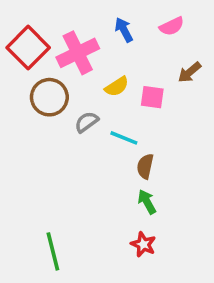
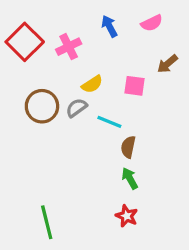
pink cross: (78, 53) -> (69, 47), size x0.7
yellow semicircle: (117, 87) -> (92, 84), moved
brown circle: (49, 97) -> (42, 106), moved

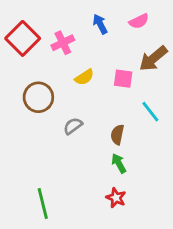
brown arrow: (167, 64) -> (153, 59), size x1.5
gray semicircle: (76, 108) -> (73, 126), moved
cyan line: (109, 122) -> (150, 112), moved, turned 30

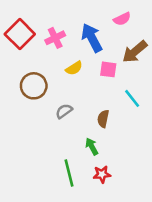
blue arrow: (100, 24) -> (92, 38), moved, size x1.6
green arrow: (119, 163) -> (92, 146), moved
red star: (116, 198) -> (102, 174), turned -30
green line: (43, 204) -> (69, 173), moved

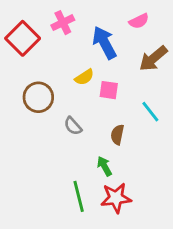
pink cross: (55, 38) -> (63, 23), moved
pink square: (108, 69) -> (109, 90), moved
gray semicircle: (64, 111) -> (73, 126), turned -96
red star: (102, 174) -> (116, 198), size x1.5

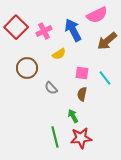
pink semicircle: (139, 21) -> (97, 15), size x1.5
pink cross: (63, 23) -> (44, 31), moved
pink square: (109, 90) -> (82, 73), moved

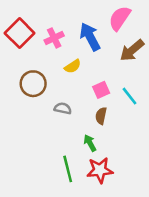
pink semicircle: (97, 15) -> (120, 18), turned 150
pink square: (82, 73) -> (101, 90), turned -32
gray semicircle: (51, 88) -> (63, 108), turned 144

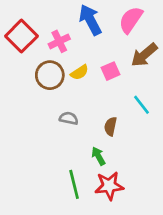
blue arrow: (90, 37) -> (90, 20), moved
brown circle: (33, 84) -> (50, 75), moved
pink square: (101, 90) -> (111, 71), moved

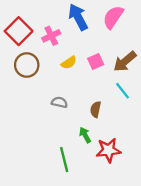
brown arrow: (144, 55) -> (125, 61), moved
brown circle: (50, 75) -> (27, 65), moved
red star: (109, 186) -> (108, 150), moved

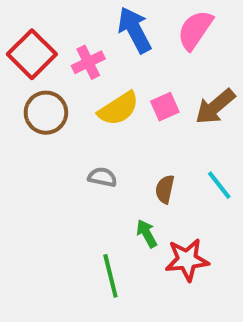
yellow semicircle: (69, 63) -> (118, 109), size x1.5
cyan line: (122, 91) -> (219, 185), moved

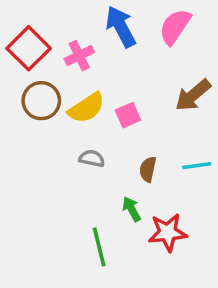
pink square: (165, 107) -> (128, 115), moved
yellow semicircle: (118, 109) -> (86, 108), moved
cyan line: (219, 185) -> (197, 166), turned -60

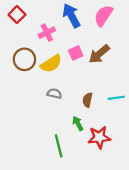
red square: (29, 48) -> (17, 15), moved, size x0.7
brown arrow: (193, 95) -> (99, 54), moved
pink square: (128, 115) -> (76, 53), moved

